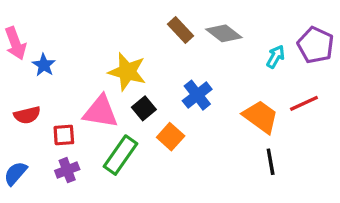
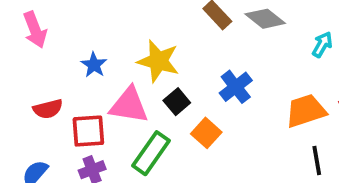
blue star: (44, 65) -> (94, 65), moved
orange trapezoid: (261, 117) -> (306, 111), turned -54
red square: (64, 135) -> (88, 131), size x1.4

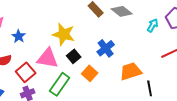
blue star: (94, 65) -> (19, 36), moved
orange trapezoid: (306, 111) -> (131, 71), moved
red square: (88, 131) -> (26, 72), turned -36

